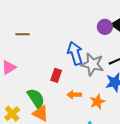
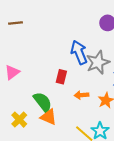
brown line: (22, 34) -> (15, 23), moved
gray star: (92, 64) -> (98, 62), turned -30

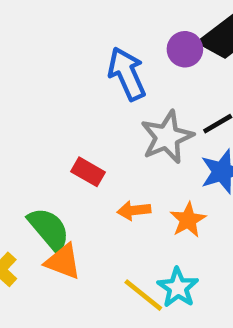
blue arrow: (79, 52) -> (127, 74), moved
red rectangle: (61, 77) -> (88, 172), turned -72

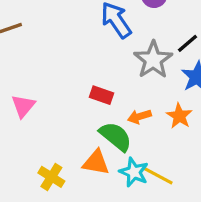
green semicircle: (49, 229) -> (116, 136), moved
cyan star: (178, 288) -> (134, 172), moved

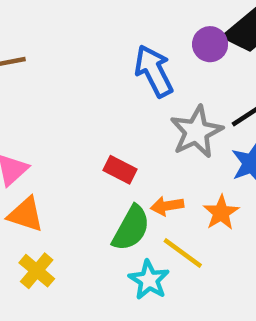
green semicircle: (116, 136) -> (131, 228), turned 72
orange triangle: (96, 162) -> (26, 215), moved
yellow line: (158, 176) -> (183, 253), moved

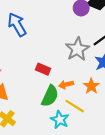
blue arrow: (154, 71) -> (17, 25), moved

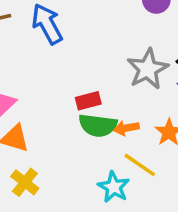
red rectangle: (43, 69) -> (88, 101), turned -40
green semicircle: (50, 96) -> (98, 125), moved, turned 70

